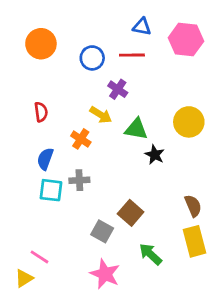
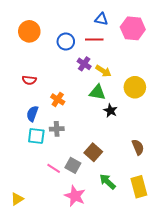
red semicircle: (41, 112) -> (29, 80), turned 104
yellow arrow: (101, 115) -> (103, 71), moved
yellow rectangle: (195, 241) -> (139, 187), moved
pink line: (40, 257) -> (54, 168), moved

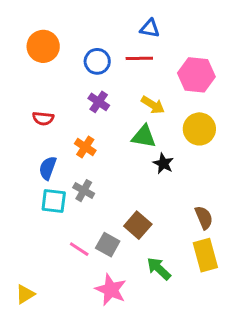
pink hexagon: (133, 28) -> (196, 75), moved
purple cross: (84, 64) -> (99, 102), moved
gray cross: (57, 129) -> (84, 191), turned 32
yellow rectangle: (139, 187) -> (205, 255), moved

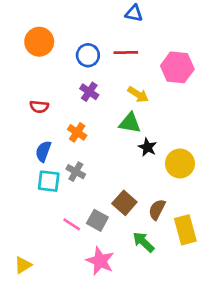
blue triangle: (150, 28) -> (134, 13), moved
yellow circle: (199, 129) -> (180, 164), moved
brown semicircle: (204, 218) -> (157, 210), moved, turned -130

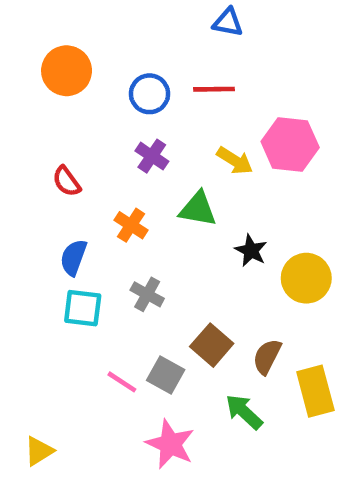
pink hexagon: (177, 67) -> (290, 145), moved
red semicircle: (39, 107) -> (67, 181), turned 48
green triangle: (130, 123) -> (198, 209), moved
gray cross: (76, 172) -> (147, 294), moved

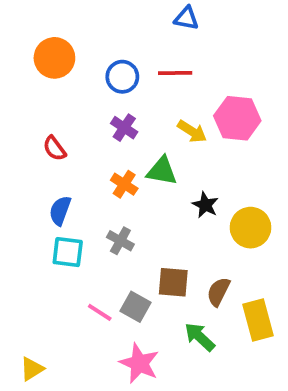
orange cross: (131, 225) -> (124, 184), moved
brown square: (212, 345) -> (173, 282), turned -36

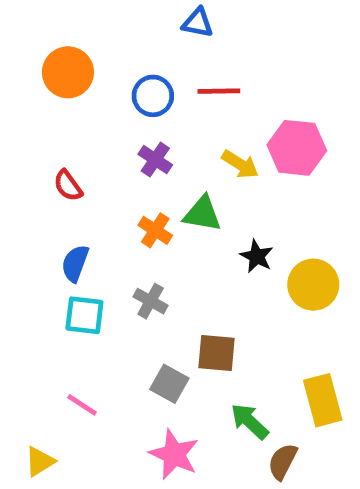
blue triangle: (186, 18) -> (198, 23), moved
brown semicircle: (218, 292) -> (283, 462), moved
pink line: (100, 312) -> (82, 405), moved

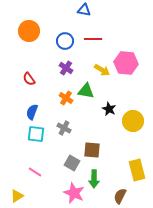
green arrow: (250, 421) -> (94, 179), moved, turned -132

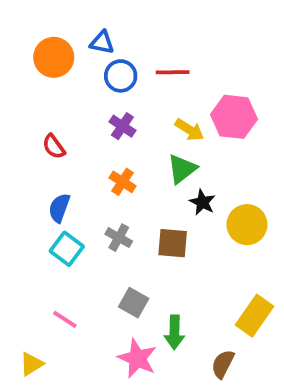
blue triangle: (84, 10) -> (102, 42), moved
green triangle: (86, 91) -> (182, 169), moved, turned -48
cyan square: (36, 134) -> (67, 249), turned 30
brown square: (92, 150) -> (173, 243), moved
yellow rectangle: (137, 170) -> (254, 316), turned 50

